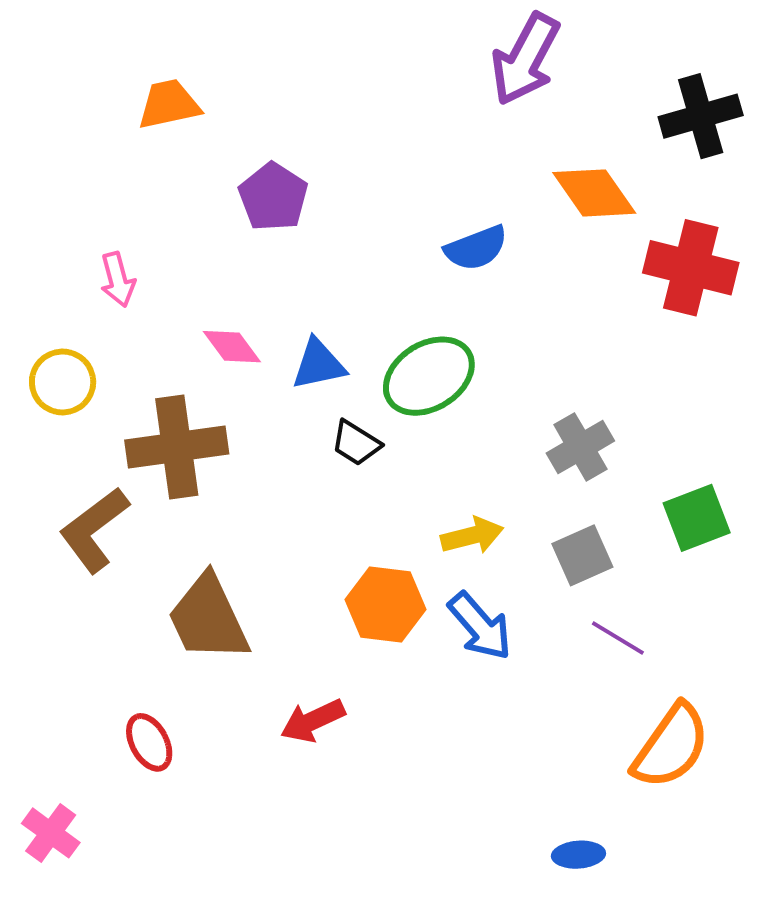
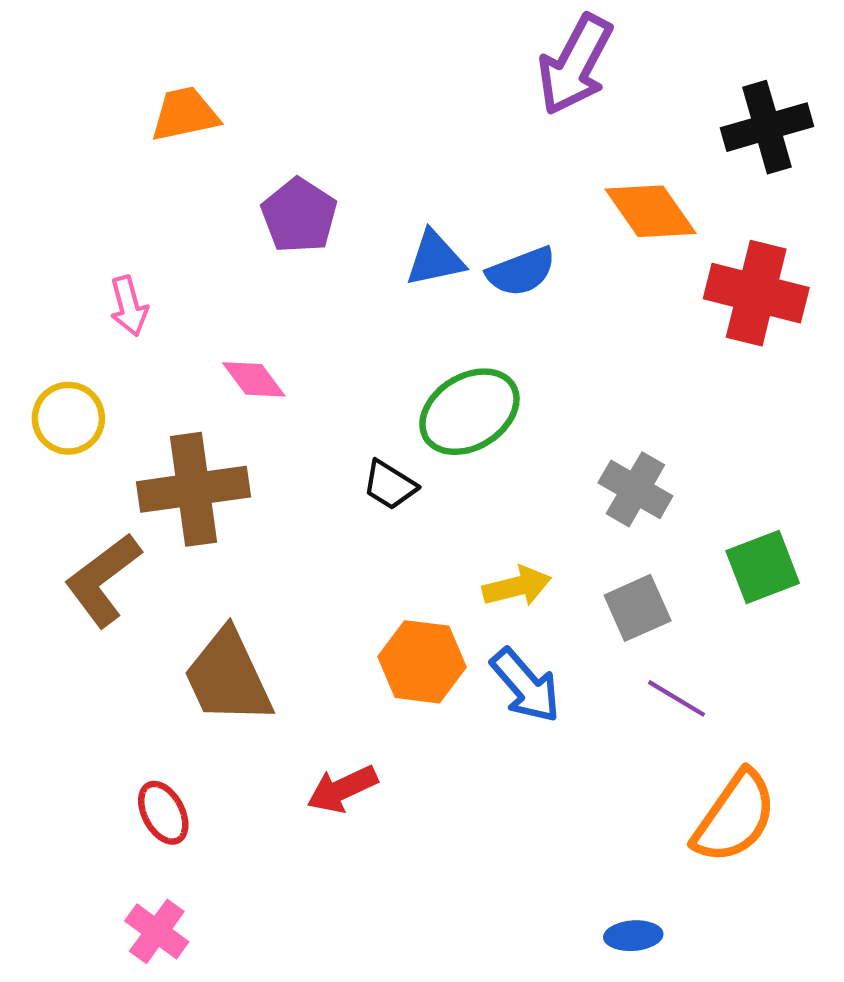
blue triangle: (319, 364) -> (435, 259), moved
gray cross: (580, 447) -> (635, 489), turned -30
pink cross: (51, 833) -> (157, 931), moved

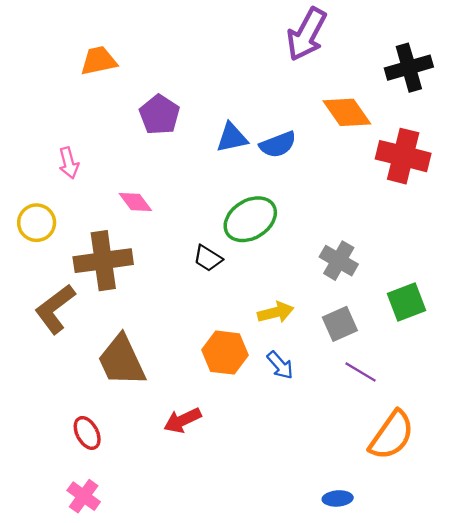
blue arrow: (525, 686) -> (280, 365), size x0.7

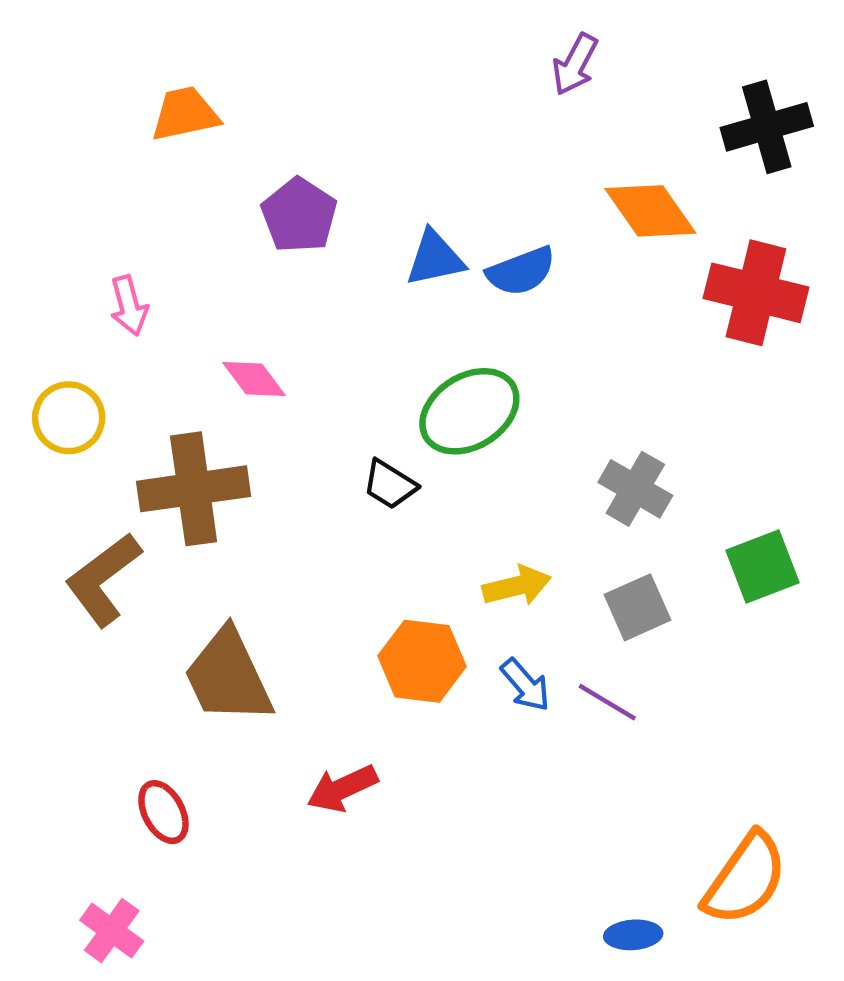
purple arrow: (307, 34) -> (575, 64), size x0.6
purple line: (361, 372) -> (607, 702), moved
orange semicircle: (392, 435) -> (745, 879), moved
pink cross: (84, 496) -> (112, 931), moved

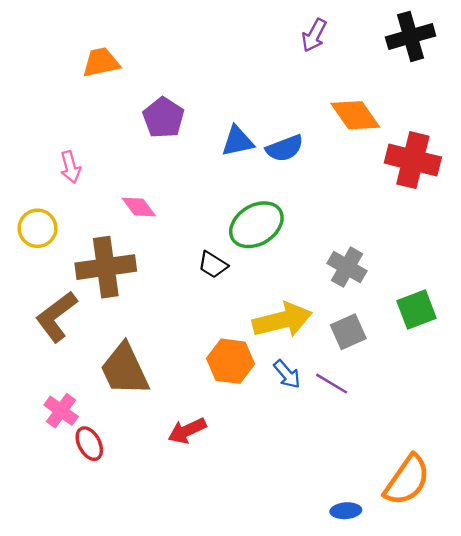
black cross: (767, 127) -> (411, 36), moved
yellow arrow: (517, 586) -> (282, 320), size x1.6
pink cross: (112, 931) -> (61, 411), moved

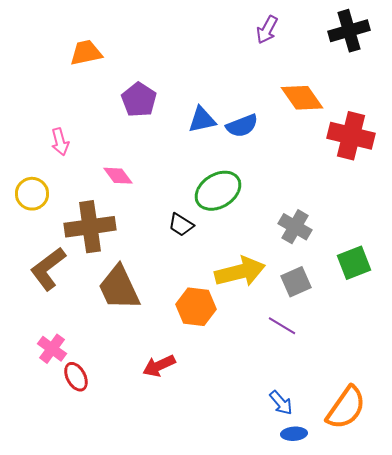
brown trapezoid: (125, 369) -> (119, 288), moved
blue arrow: (287, 374) -> (281, 403), moved

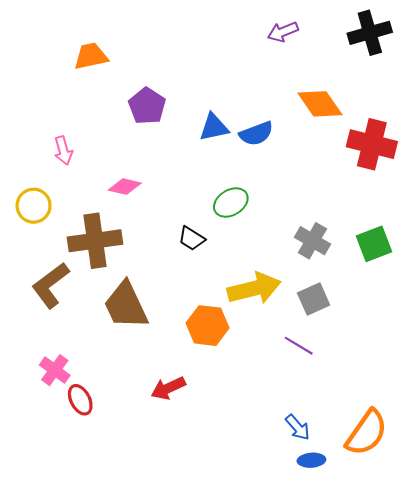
purple arrow: (267, 30) -> (283, 32), turned 40
pink diamond: (118, 176) -> (125, 187), turned -40
green ellipse: (218, 191) -> (231, 203), size x0.7
green square: (354, 263) -> (374, 244), moved

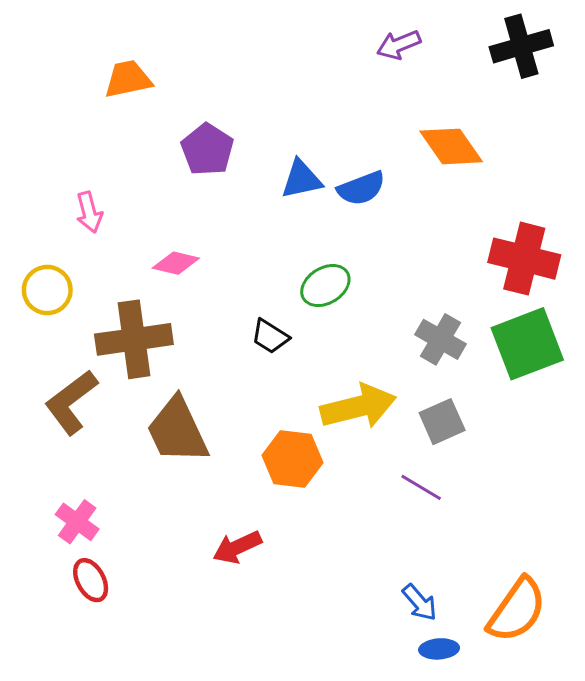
red cross: (372, 144) -> (524, 259), moved
green square: (374, 244) -> (527, 344), size x1.4
red ellipse: (80, 400) -> (91, 580), moved

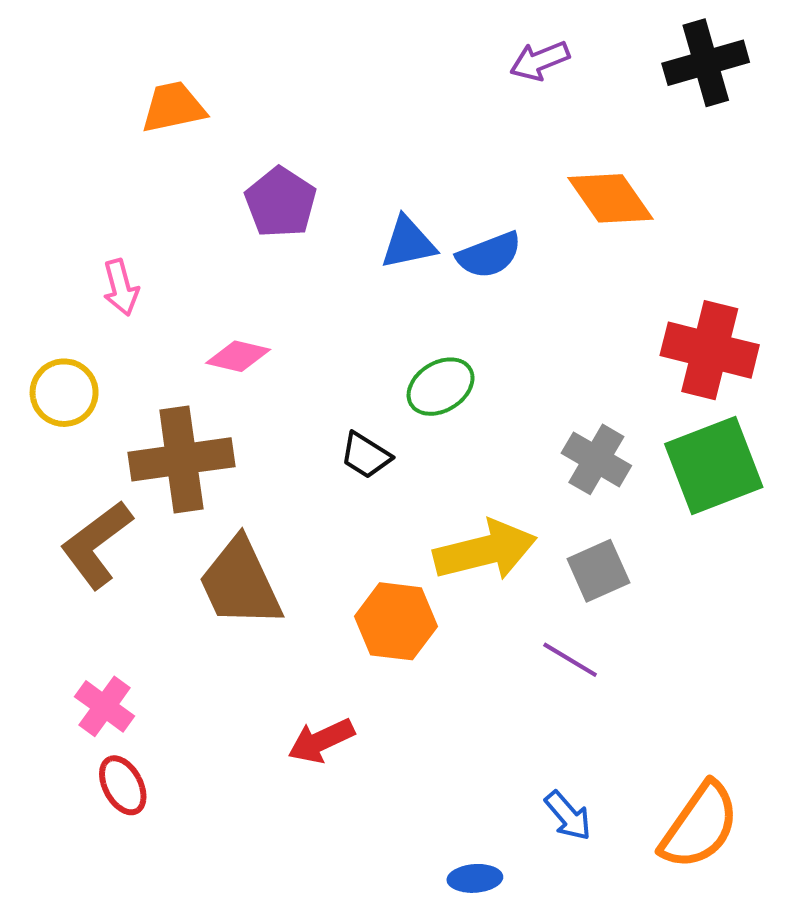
blue ellipse: (439, 649) -> (475, 878), moved

